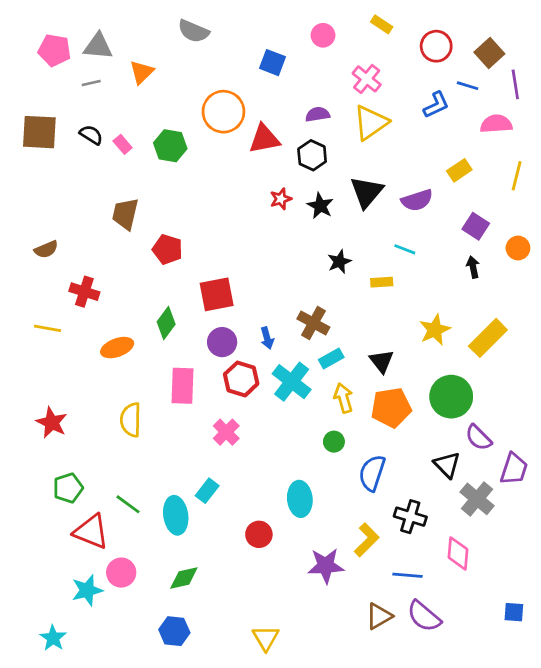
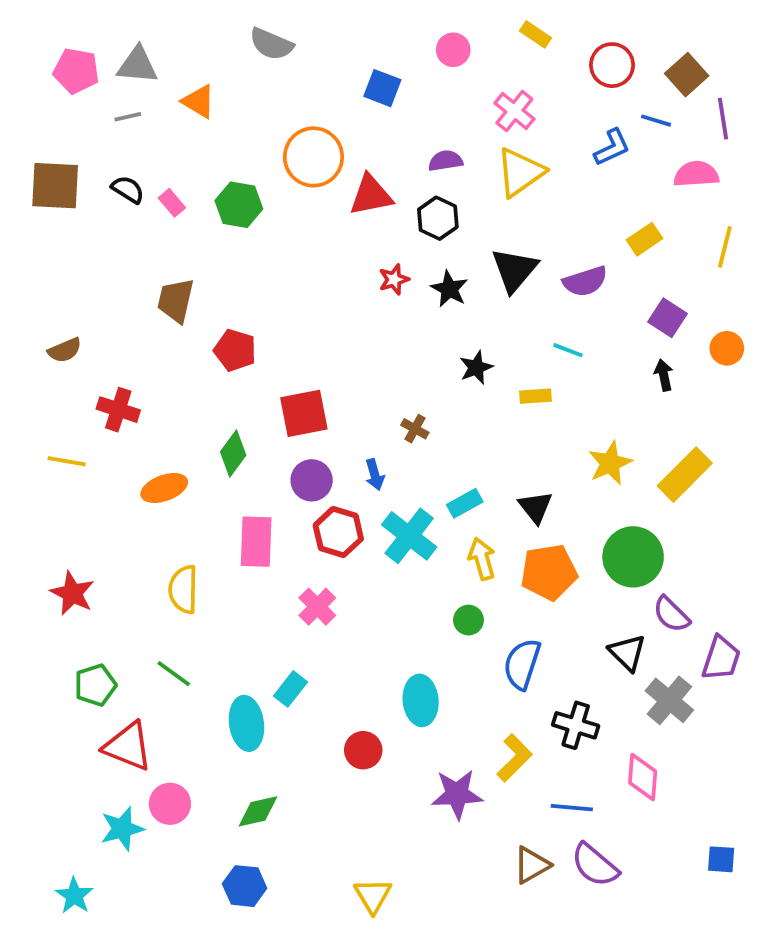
orange triangle: (142, 72) -> (199, 101), turned -45
brown cross: (313, 323) -> (415, 429), moved, size x0.6
green line: (128, 504) -> (174, 674), moved

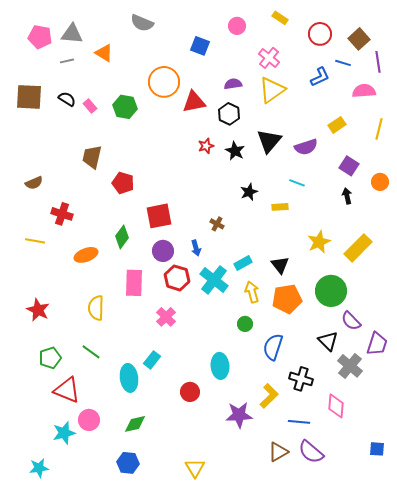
cyan star: (74, 896) -> (39, 468), turned 30

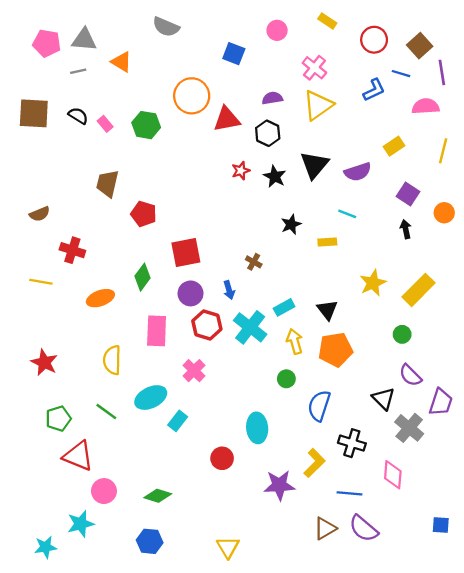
green circle: (331, 291) -> (402, 334), moved, size x0.5
cyan ellipse: (129, 378) -> (151, 398), moved, turned 72
green diamond: (135, 424) -> (158, 496), turned 30
cyan star: (64, 433) -> (81, 524), moved

